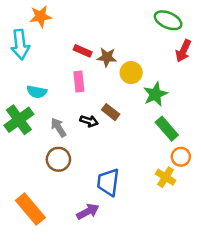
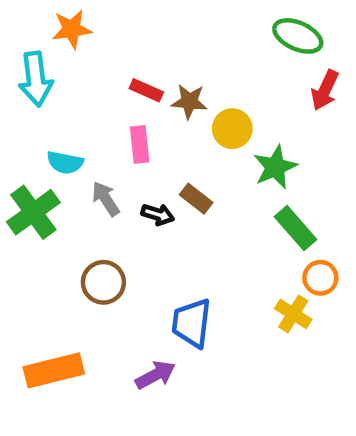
gray arrow: (58, 127) -> (106, 199), moved
orange rectangle: (30, 209) -> (54, 370), turned -64

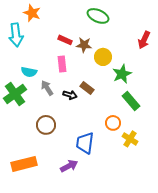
orange star: (72, 29) -> (32, 13), turned 30
green ellipse: (298, 36) -> (98, 16), moved
orange circle: (320, 278) -> (113, 123), moved

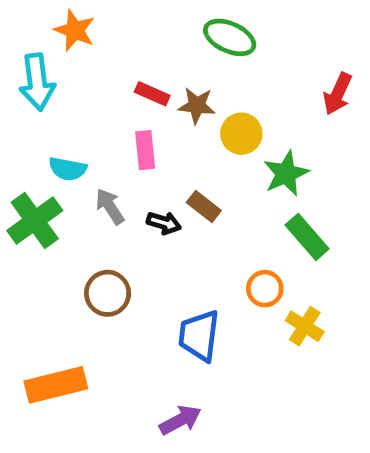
purple arrow: (69, 166) -> (180, 420), moved

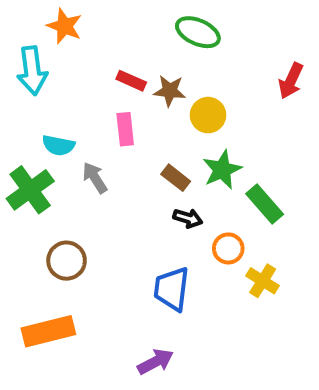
green star: (286, 174) -> (222, 170), moved
black arrow: (164, 223) -> (188, 218), moved
brown circle: (108, 293) -> (67, 261), moved

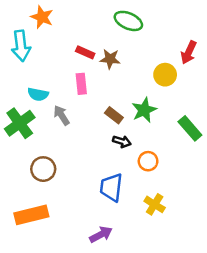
yellow circle: (208, 115) -> (165, 75), moved
green rectangle: (265, 204) -> (190, 128), moved
yellow cross: (263, 281) -> (155, 204), moved

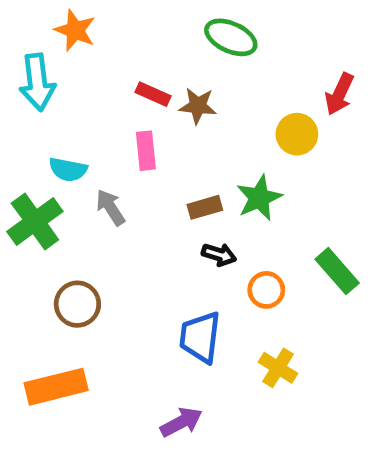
brown rectangle: (114, 115) -> (205, 207), turned -54
green rectangle: (190, 128) -> (337, 271), moved

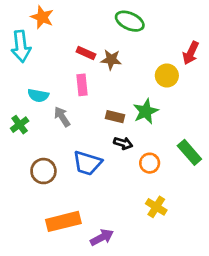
brown rectangle: (205, 207) -> (115, 117), turned 30
green cross: (35, 221) -> (20, 125), size x0.6
blue trapezoid: (200, 337) -> (87, 163), moved, turned -80
orange rectangle: (56, 387) -> (63, 221), moved

